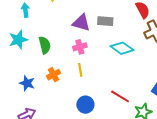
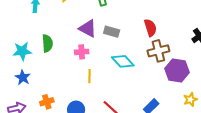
cyan star: (18, 40) -> (22, 51), moved
yellow line: (80, 70) -> (90, 76), moved
orange cross: (54, 75) -> (47, 102), moved

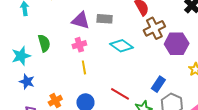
yellow line: (90, 76) -> (84, 67), moved

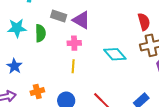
gray rectangle: (105, 19) -> (59, 16), moved
cyan star: (21, 56) -> (17, 28), moved

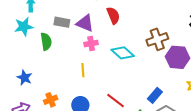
red semicircle: (144, 22) -> (113, 15), moved
cyan star: (17, 28) -> (24, 27), moved
pink cross: (74, 43) -> (91, 43), moved

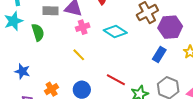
yellow line: (83, 70) -> (79, 55), turned -32
blue rectangle: (155, 95) -> (159, 55), moved

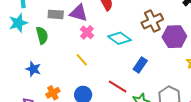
pink cross: (83, 27) -> (87, 32), turned -32
blue rectangle: (159, 55) -> (140, 65), moved
blue star: (22, 71) -> (33, 69), moved

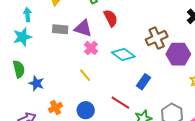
green semicircle: (42, 35) -> (19, 69), moved

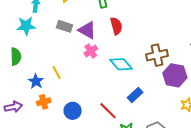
yellow line: (85, 75) -> (57, 73), moved
blue star: (36, 83) -> (36, 81), moved

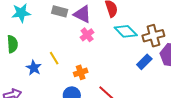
cyan diamond: (121, 64) -> (126, 31), moved
blue rectangle: (135, 95) -> (144, 62), moved
orange cross: (44, 102) -> (81, 72), moved

